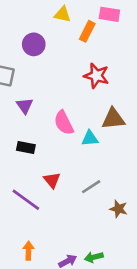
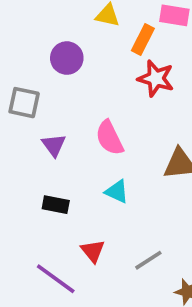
red star: (96, 76) -> (156, 78), moved
pink semicircle: (64, 123) -> (109, 138), moved
cyan triangle: (90, 138) -> (117, 192), moved, turned 30

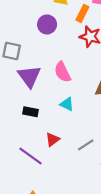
purple circle: (67, 58) -> (47, 24), moved
purple triangle: (54, 145) -> (29, 76), size x1.6
red triangle: (93, 251) -> (53, 139), turned 32

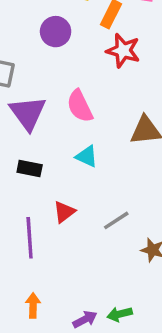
purple line: (30, 156) -> (30, 238), turned 50

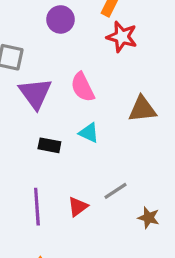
black rectangle: (30, 168) -> (49, 145), moved
red triangle: (64, 212) -> (78, 207), moved

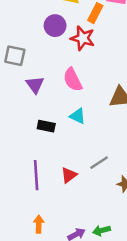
red star: (122, 37) -> (83, 38), moved
purple triangle: (35, 93) -> (35, 85), size x0.7

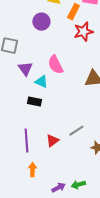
red star: (83, 38) -> (83, 32), moved, turned -30
cyan triangle: (78, 116) -> (41, 82), moved
orange arrow: (39, 224) -> (32, 170), moved

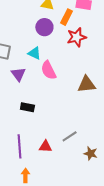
purple circle: (41, 22) -> (44, 27), moved
cyan triangle: (41, 82) -> (34, 53), moved
red triangle: (52, 141) -> (45, 146), turned 40

